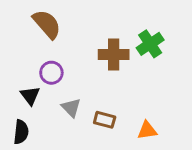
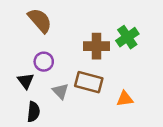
brown rectangle: (105, 120) -> (89, 82), moved, size x1.5
orange triangle: (147, 130) -> (125, 99), moved
black semicircle: (21, 132) -> (33, 112), moved

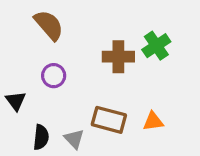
black triangle: (26, 81) -> (16, 101), moved
brown rectangle: (89, 82) -> (109, 120), moved
gray triangle: (60, 91) -> (74, 139), moved

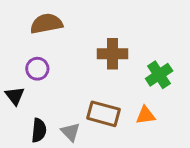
brown semicircle: (49, 25) -> (46, 24), turned -60
green cross: (156, 46) -> (159, 75), moved
purple circle: (54, 76) -> (37, 69), moved

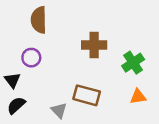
brown semicircle: (46, 24) -> (39, 20), turned -80
orange triangle: (146, 115) -> (138, 97), moved
black semicircle: (39, 130) -> (16, 105), moved, turned -138

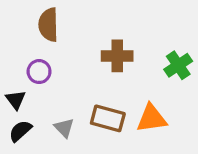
green cross: (133, 63) -> (178, 65), moved
orange triangle: (138, 97) -> (152, 118), moved, size x1.5
gray triangle: (59, 110) -> (64, 128), moved

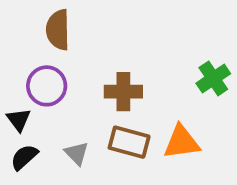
brown cross: (117, 56) -> (123, 92), moved
purple circle: (39, 72) -> (47, 86), size x1.4

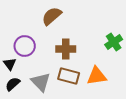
brown semicircle: (58, 30) -> (52, 16), moved, turned 50
gray triangle: (77, 153) -> (41, 82), size x1.5

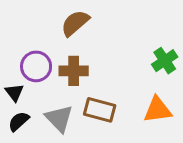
brown cross: (66, 49) -> (74, 71), moved
orange triangle: (97, 76) -> (157, 110), moved

